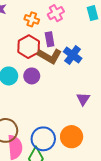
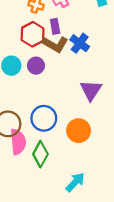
purple triangle: (83, 99) -> (91, 90), size x1.5
blue circle: (43, 139) -> (44, 118), moved

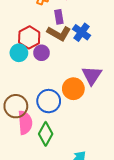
red hexagon: (33, 34) -> (29, 37), moved
orange circle: (79, 131) -> (73, 89), moved

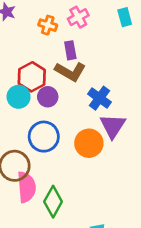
blue cross: (82, 32) -> (100, 98), moved
blue circle: (49, 101) -> (44, 137), moved

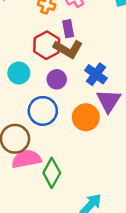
red hexagon: (32, 77) -> (47, 45), moved
purple circle: (48, 97) -> (57, 79), moved
pink semicircle: (26, 187) -> (26, 159), turned -96

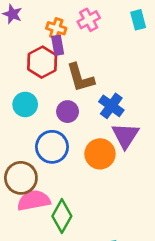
purple rectangle: (68, 29) -> (58, 45), moved
red hexagon: (47, 45) -> (42, 62), moved
brown L-shape: (68, 49) -> (80, 78), turned 44

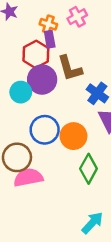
purple circle: (68, 112) -> (42, 80), moved, size x1.5
orange circle: (100, 154) -> (74, 136), moved
green diamond: (62, 216) -> (89, 169), moved

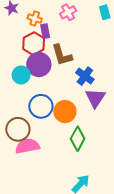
orange cross: (48, 24) -> (35, 19), moved

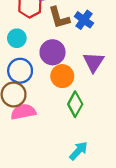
purple circle: (39, 65) -> (53, 52), moved
blue cross: (85, 76) -> (84, 20), moved
blue circle: (41, 106) -> (20, 71), moved

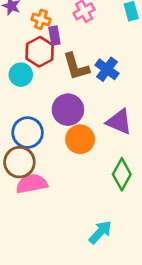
cyan circle: (17, 38) -> (21, 75), moved
purple triangle: (94, 62) -> (119, 122), turned -40
green diamond: (75, 104) -> (122, 174), moved

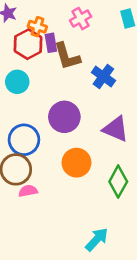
red hexagon: (40, 52) -> (28, 44), moved
brown L-shape: (76, 67) -> (67, 56), moved
orange circle: (80, 139) -> (76, 163), moved
pink semicircle: (32, 184) -> (28, 191), size x0.6

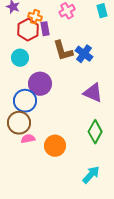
brown L-shape: (67, 56) -> (63, 51), moved
purple circle: (64, 117) -> (40, 84), moved
orange circle: (76, 163) -> (55, 146), moved
cyan arrow: (97, 239) -> (91, 175), moved

